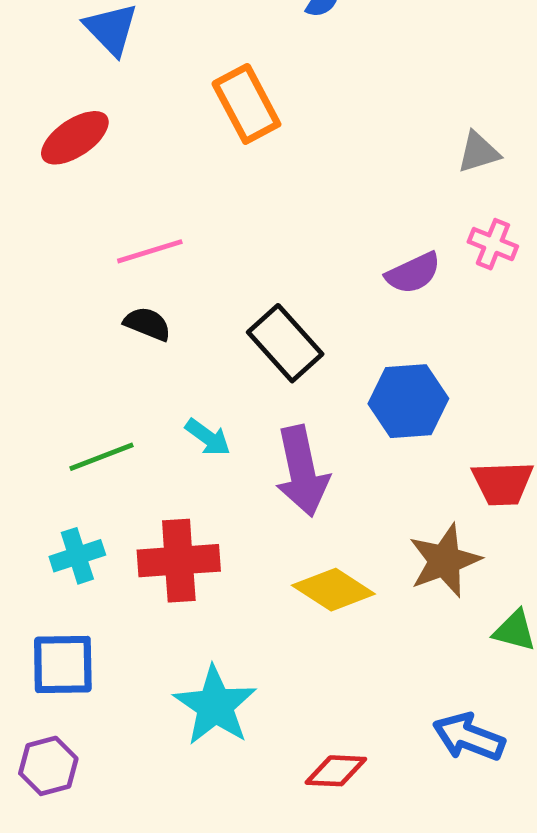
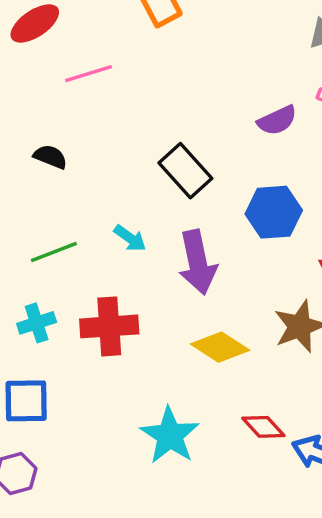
pink line: (150, 251) -> (88, 74), moved
black semicircle: (147, 324) -> (50, 157), moved
cyan star: (215, 706) -> (170, 435), moved
red diamond: (336, 771) -> (263, 427), moved, turned 45

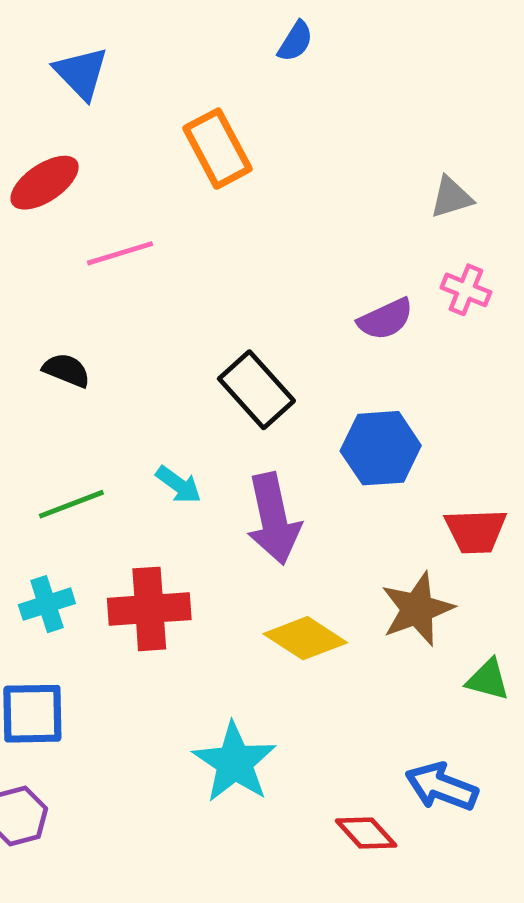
red diamond: (263, 427) -> (366, 833), moved

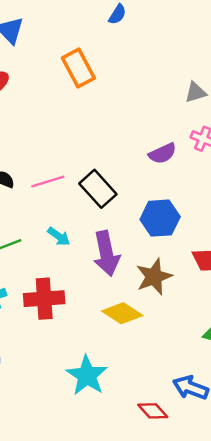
pink line: (120, 253) -> (48, 181), moved
brown star: (417, 609) -> (154, 277), moved

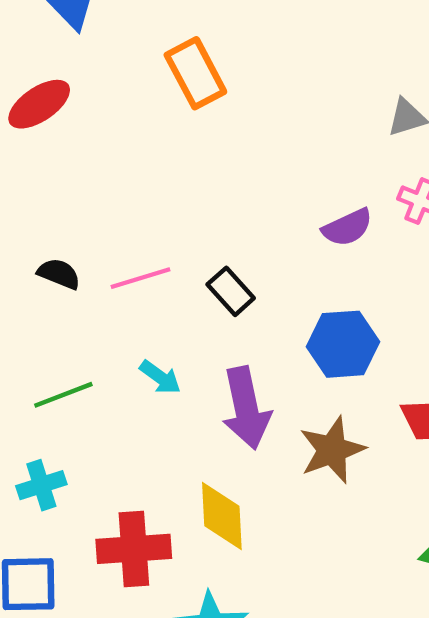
black rectangle: (98, 189) -> (231, 291), size x0.7
red cross: (44, 299) -> (134, 549), moved
yellow diamond: (122, 313) -> (222, 516), moved, turned 54

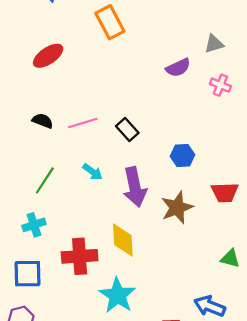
red ellipse: (39, 104) -> (48, 56), moved
purple semicircle: (347, 227) -> (178, 68), moved
blue hexagon: (343, 344) -> (182, 156), size x0.7
green line: (63, 395) -> (45, 180), turned -36

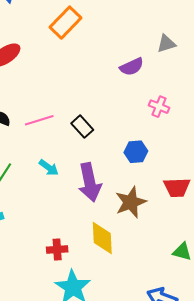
orange rectangle: (110, 22) -> (66, 23), turned 72
pink cross: (220, 85) -> (159, 107), moved
yellow diamond: (123, 240) -> (102, 238), moved
red cross: (80, 256) -> (57, 249), moved, size x0.6

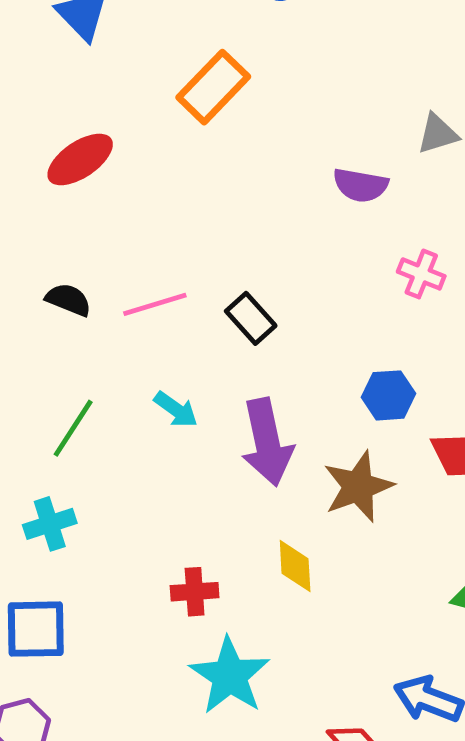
purple semicircle: (132, 67) -> (360, 185), turned 35
blue hexagon: (136, 152) -> (389, 395), moved
yellow diamond: (102, 238) -> (295, 566), size x0.7

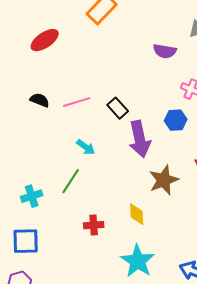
blue hexagon: (389, 395) -> (176, 120), moved
green line: (73, 428) -> (71, 181), moved
purple arrow: (267, 442) -> (140, 139), moved
cyan star: (230, 676) -> (138, 261), moved

